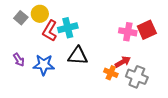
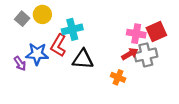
red L-shape: (50, 31) -> (58, 45), moved
red arrow: (123, 62) -> (130, 54), moved
blue star: (44, 65) -> (37, 54), moved
gray cross: (137, 77) -> (146, 55), moved, turned -35

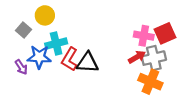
gray square: (22, 19) -> (24, 30), moved
cyan cross: (72, 29) -> (56, 44), moved
red L-shape: (58, 45) -> (70, 59), moved
orange cross: (118, 77) -> (150, 82), moved, size x1.5

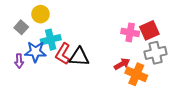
red arrow: (137, 57) -> (122, 64), moved
gray cross: (154, 58) -> (156, 53), moved
purple arrow: (21, 67) -> (19, 61), turned 32

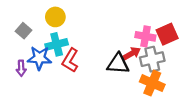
yellow circle: (41, 14) -> (55, 17), moved
gray cross: (156, 53) -> (152, 59), moved
black triangle: (79, 57) -> (118, 64), moved
red arrow: (122, 64) -> (132, 53), moved

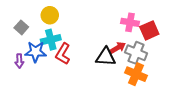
pink cross: (145, 36) -> (130, 22), moved
gray cross: (152, 59) -> (136, 53), turned 35

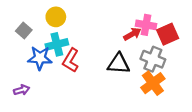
red arrow: (118, 48) -> (132, 34), moved
purple arrow: (19, 61) -> (22, 90), moved, turned -104
orange cross: (136, 74) -> (153, 83), turned 30

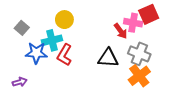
yellow circle: (56, 17) -> (64, 20), moved
red arrow: (132, 34) -> (121, 31), turned 84
red square: (168, 34) -> (149, 14), moved

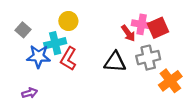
red square: (149, 14) -> (158, 28), moved
gray cross: (139, 54) -> (148, 58), turned -35
orange cross: (139, 76) -> (170, 81), moved
purple arrow: (20, 82) -> (30, 93), moved

